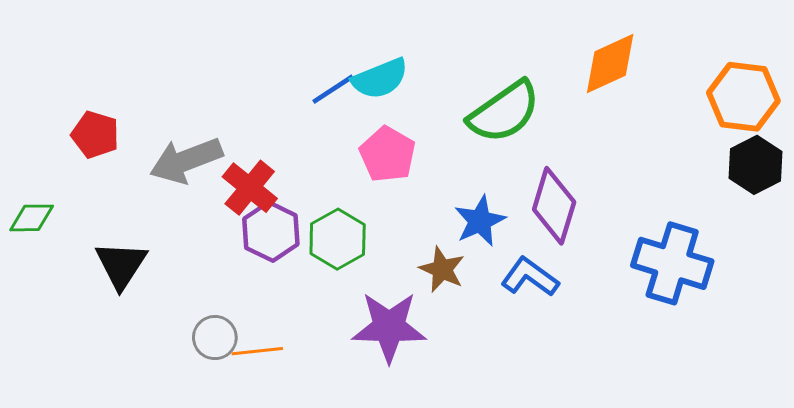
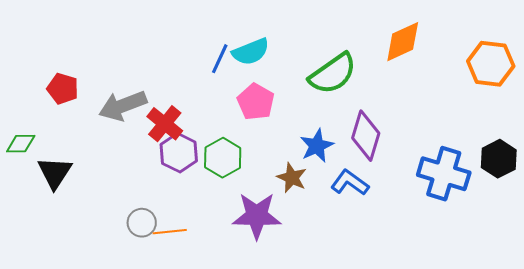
blue line: (333, 89) -> (220, 59), turned -32
black hexagon: (756, 165) -> (499, 159), moved
black triangle: (121, 265) -> (55, 173), moved

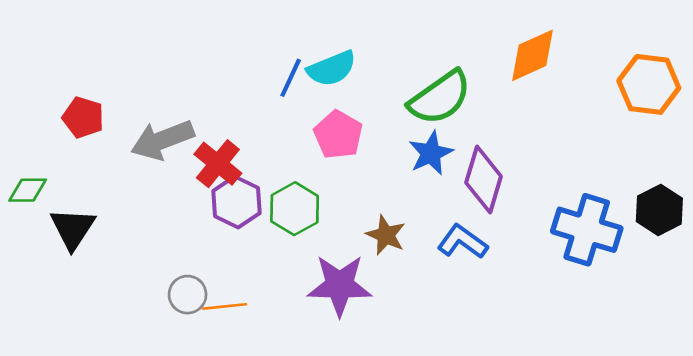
blue star: (317, 146) -> (431, 153), moved

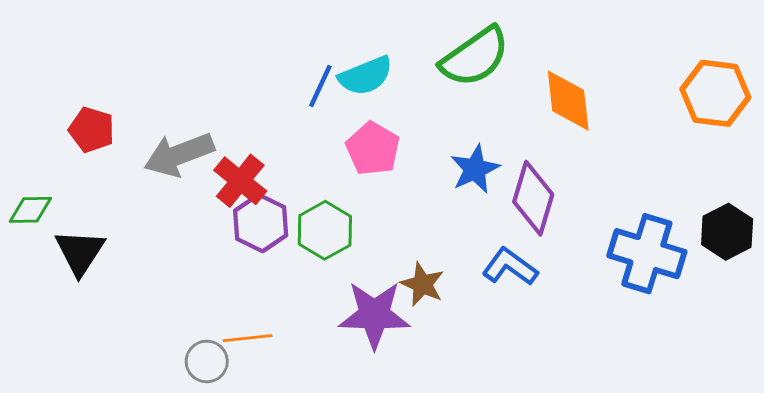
orange diamond: (533, 55) -> (568, 101), moved, turned -72
green semicircle: (440, 98) -> (475, 57), moved
brown star: (386, 235) -> (422, 284), moved
gray circle: (188, 295) -> (207, 361), moved

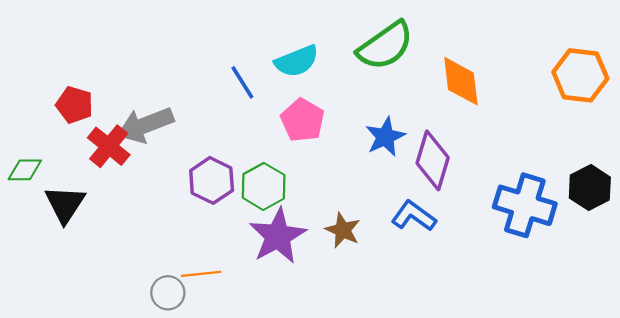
blue line: (320, 86) -> (242, 82), moved, turned -57
red cross: (240, 181) -> (109, 146), moved
purple star: (374, 315) -> (278, 236), moved, turned -30

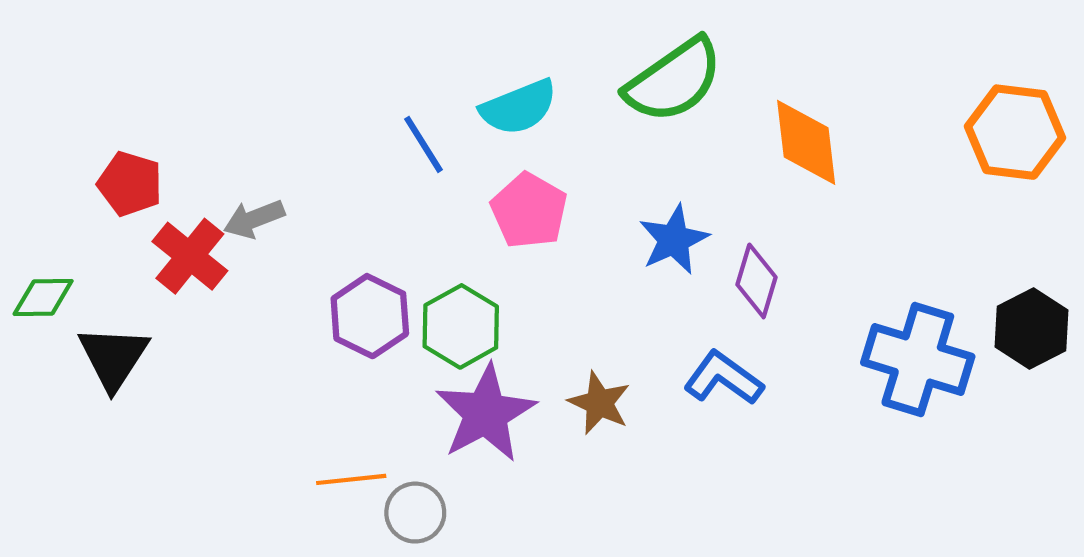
gray arrow: (145, 125) -> (254, 219), size x0.6
purple diamond: (433, 160) -> (757, 281), size x0.7
gray circle: (168, 293) -> (415, 513), moved

